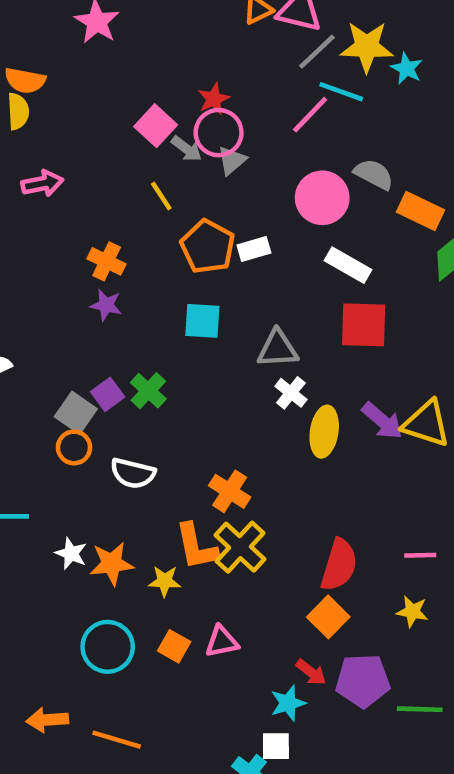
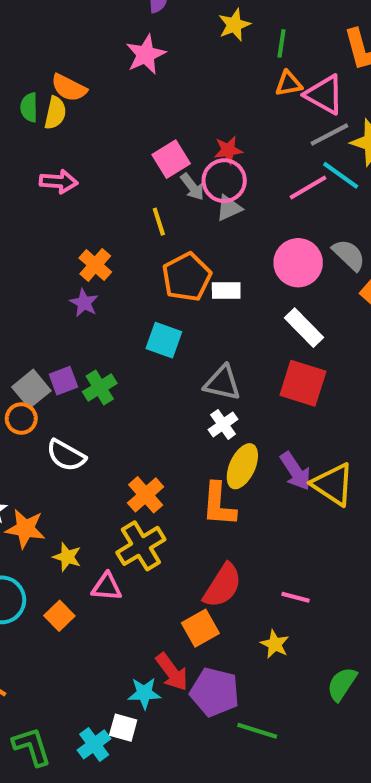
orange L-shape: (196, 547) -> (219, 504), moved
pink triangle: (222, 642) -> (107, 587), moved
red arrow: (311, 672) -> (172, 672), size x1.4

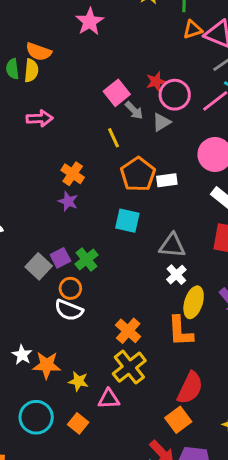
pink circle: (224, 181) -> (175, 95), moved
orange circle: (21, 419) -> (70, 288), moved

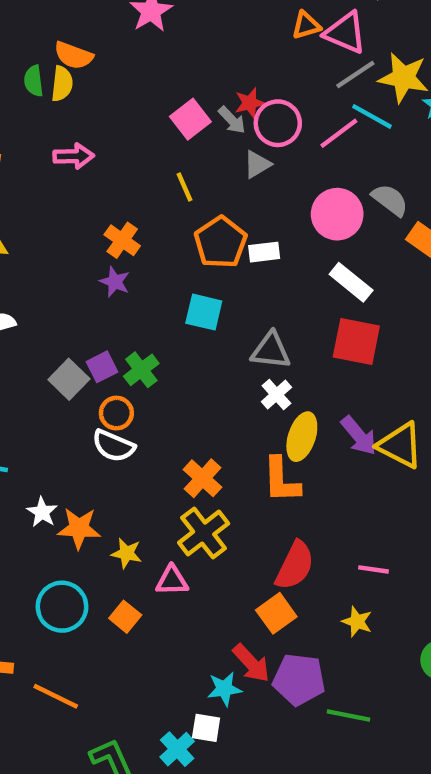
gray arrow: (134, 110) -> (232, 120), moved

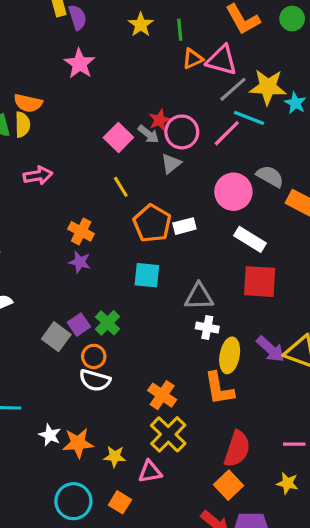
white cross: (276, 395) -> (207, 328), turned -30

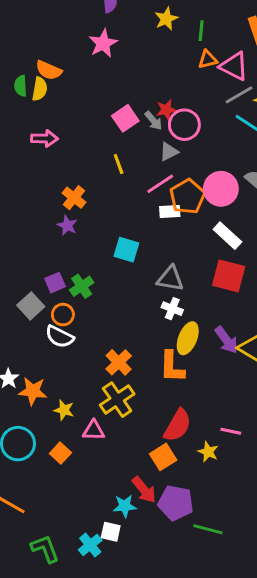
pink line: (227, 133) -> (160, 184), moved
orange pentagon: (152, 223) -> (187, 197), moved
gray square: (56, 337) -> (31, 306), moved
yellow star: (287, 483) -> (208, 452), moved

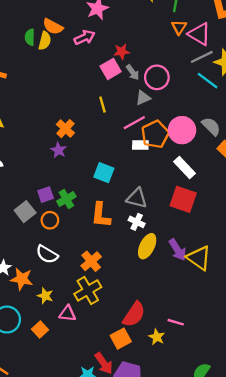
orange triangle: (208, 59) -> (179, 27), turned -49
red star: (166, 110) -> (122, 52), moved
pink arrow: (45, 139) -> (85, 37), moved, turned -30
white semicircle: (60, 337) -> (47, 254), moved
orange L-shape: (172, 367) -> (101, 215), moved

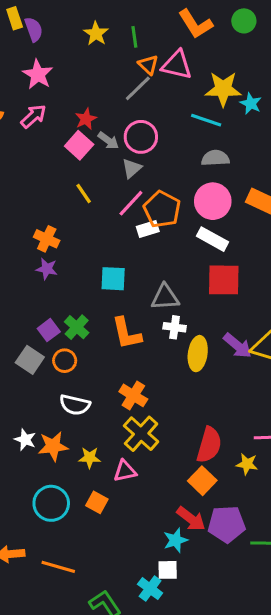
gray line: (202, 57) -> (138, 88), moved
gray semicircle: (211, 126) -> (215, 158), moved, turned -30
pink circle: (182, 130) -> (213, 201), moved

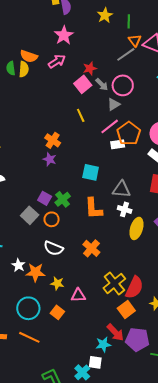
purple square: (49, 330) -> (45, 198), turned -32
yellow cross: (141, 434) -> (114, 283), moved
orange line: (58, 567) -> (29, 337), moved

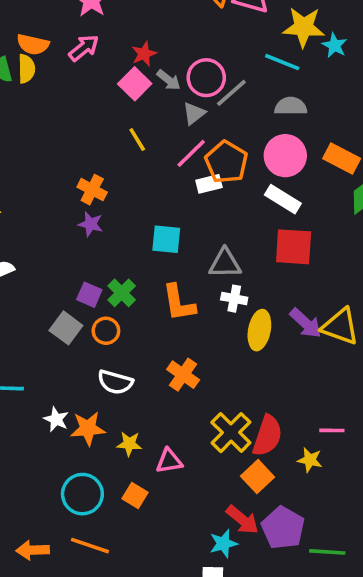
gray line: (126, 54) -> (231, 93), moved
purple pentagon: (137, 339) -> (283, 528), turned 30

